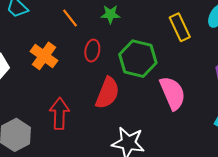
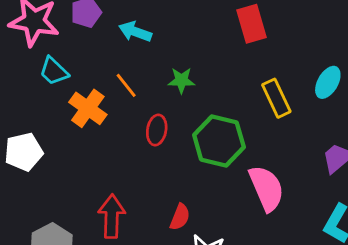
orange cross: (44, 56) -> (88, 108), moved
red semicircle: (107, 93) -> (180, 217), moved, size x0.6

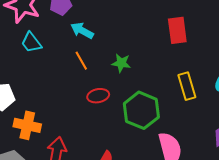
cyan arrow: (135, 32) -> (82, 31), moved
orange cross: (88, 108) -> (27, 125), moved, turned -32
red ellipse: (157, 130) -> (98, 96), turned 60

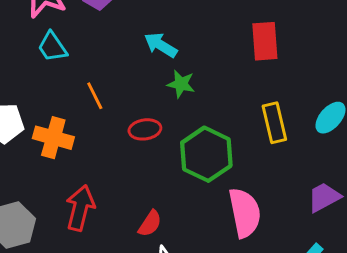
cyan arrow: (82, 31) -> (161, 45), moved
orange line: (81, 61) -> (95, 96), moved
orange cross: (27, 125) -> (53, 138), moved

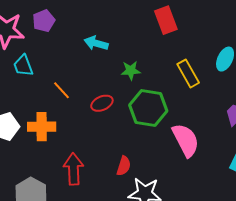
cyan trapezoid: (52, 47) -> (23, 66), turned 30
green star: (181, 84) -> (131, 71), moved

